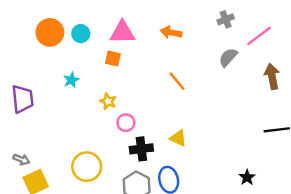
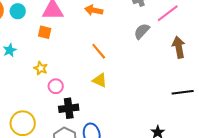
yellow triangle: (178, 138) -> (100, 80), moved

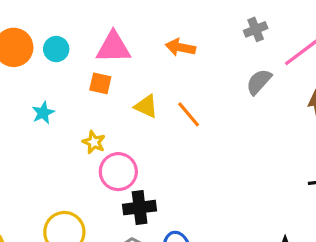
yellow triangle: (100, 80) -> (146, 106), moved
pink circle: (56, 86) -> (118, 172), size x1.5

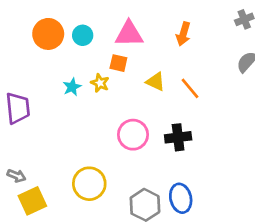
orange arrow: (180, 47) -> (183, 34), turned -85
yellow star: (94, 142) -> (100, 83), moved
black cross: (140, 208) -> (178, 137), moved

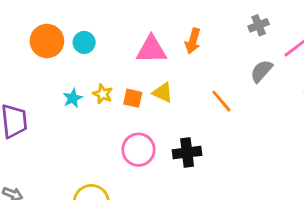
pink triangle: (129, 34) -> (151, 50), moved
orange square: (118, 63) -> (133, 98), moved
orange line: (190, 88) -> (221, 101), moved

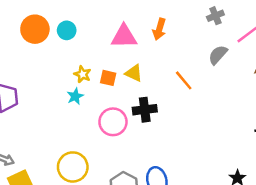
cyan star: (73, 98) -> (75, 96), moved
black cross: (187, 153) -> (145, 110), moved

